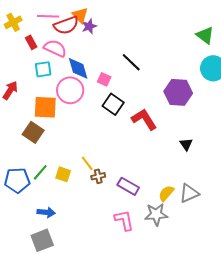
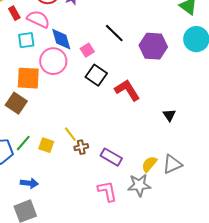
pink square: (104, 79) -> (87, 50), turned 32
purple hexagon: (178, 92) -> (153, 46), moved

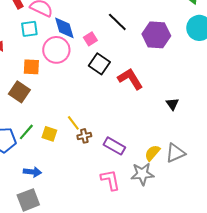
orange square: (28, 78) -> (31, 67), size x0.7

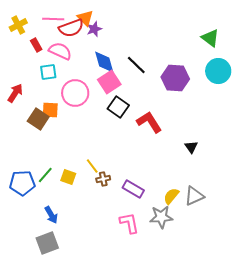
blue diamond: (64, 28) -> (104, 62), moved
pink square: (90, 39) -> (109, 82), size x1.6
brown square: (19, 92) -> (38, 119), moved
blue arrow: (32, 172) -> (51, 215), turned 54

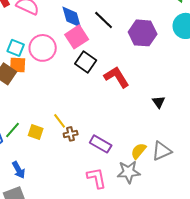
cyan square: (48, 72) -> (16, 48), moved, turned 30

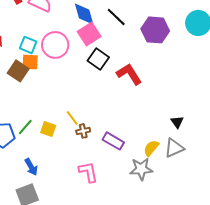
black triangle: (159, 102) -> (177, 122), moved
pink L-shape: (97, 178) -> (88, 172), moved

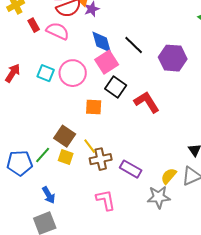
orange square: (30, 62) -> (94, 107), moved
brown square: (18, 71) -> (65, 136), moved
brown cross: (83, 131) -> (101, 159), size x1.5

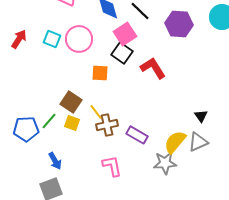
pink square: (107, 62) -> (125, 34), moved
yellow semicircle: (169, 176) -> (175, 142), size x1.4

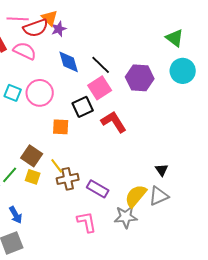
pink square: (125, 34) -> (100, 88), moved
black square: (122, 53) -> (83, 107), turned 30
pink L-shape: (112, 166) -> (87, 222), moved

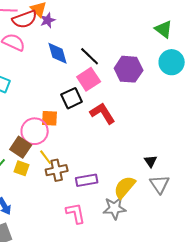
pink circle: (40, 93) -> (35, 131), moved
purple rectangle: (98, 189) -> (87, 180), turned -40
gray triangle: (159, 196) -> (160, 184), moved, turned -40

